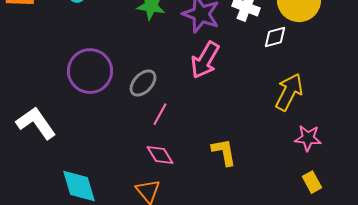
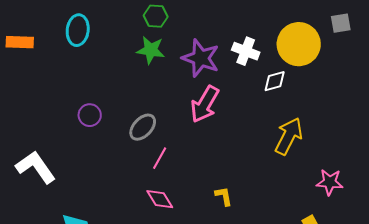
purple circle: (90, 71) -> (90, 115), size x0.5
pink star: (308, 138) -> (330, 182), moved
yellow L-shape: (224, 152) -> (224, 196), size x0.7

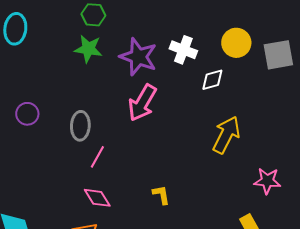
gray square: (341, 23) -> (278, 55), moved, size x1.5
yellow circle: (299, 44) -> (236, 43), size x0.7
gray ellipse: (143, 127) -> (80, 126), turned -40

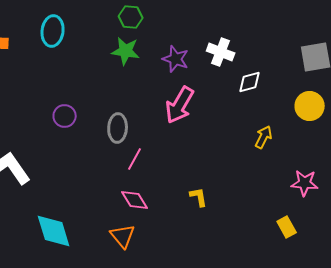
yellow circle: (236, 43) -> (310, 106), moved
purple star: (138, 57) -> (176, 59), size x0.7
yellow arrow: (226, 135) -> (264, 137), size x0.6

